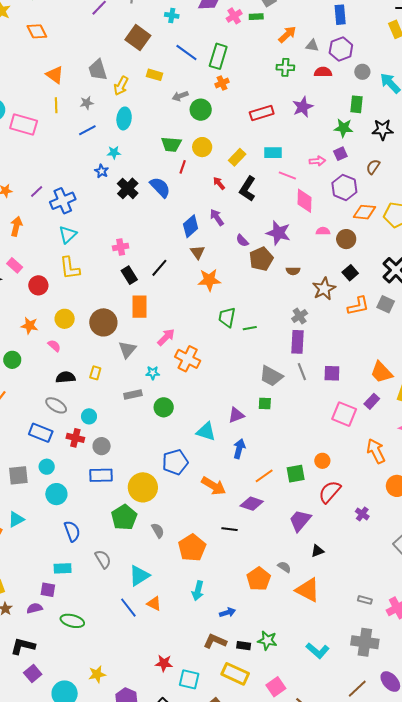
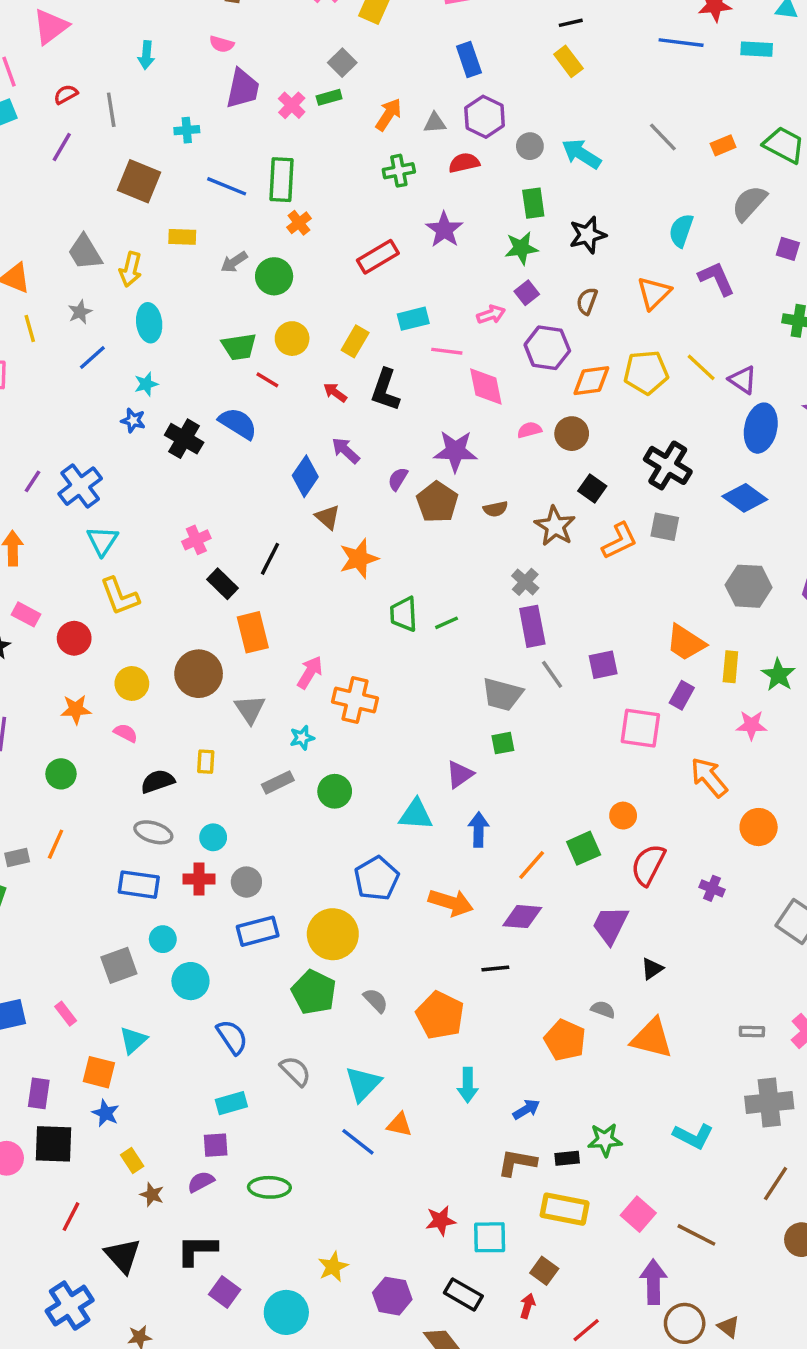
red line: (183, 167) -> (267, 380), turned -64
purple semicircle: (242, 241) -> (398, 479), turned 88

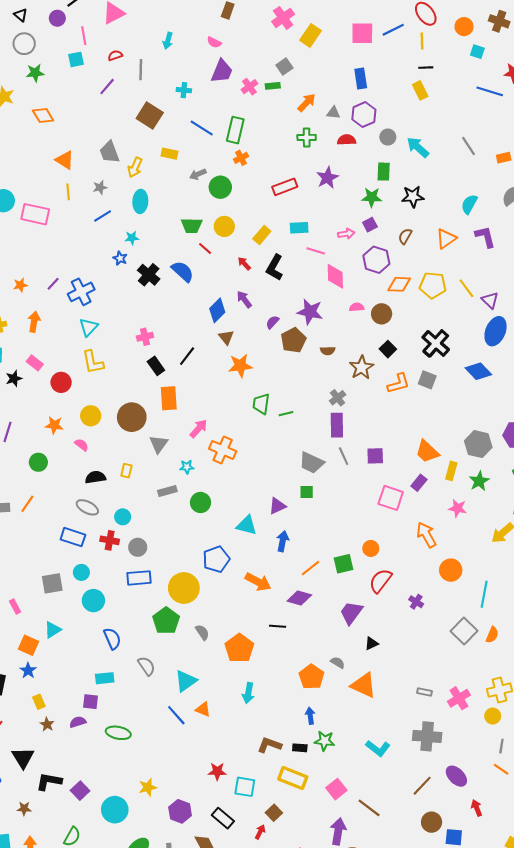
gray hexagon: (749, 586) -> (478, 444), moved
blue arrow: (526, 1109) -> (310, 716), moved, turned -77
black L-shape: (197, 1250) -> (49, 781), moved

